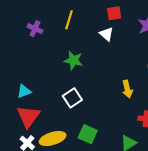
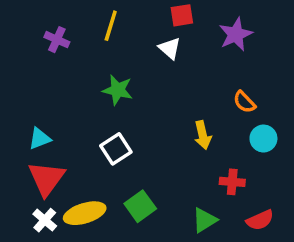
green square: (88, 134) -> (140, 206), turned 30

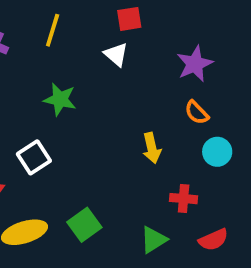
purple star: (236, 34) -> (195, 64), moved
white square: (116, 149) -> (34, 157), moved

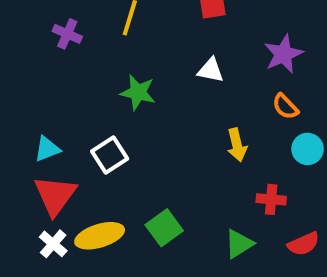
white triangle: (116, 54) -> (211, 70), moved, turned -30

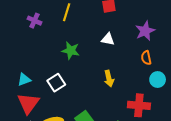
orange semicircle: (285, 107) -> (146, 58), turned 32
yellow arrow: (237, 145) -> (109, 78), moved
red cross: (271, 199) -> (139, 105), size x1.5

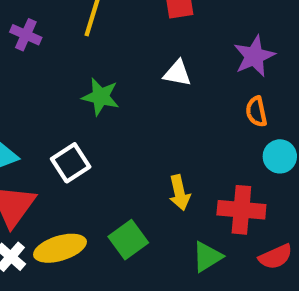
yellow arrow: (109, 78) -> (180, 193), moved

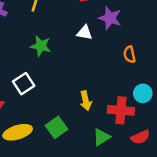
purple star: (254, 56) -> (110, 18), moved, turned -30
cyan circle: (280, 156) -> (143, 93), moved

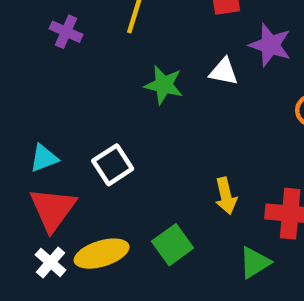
green star: (41, 46) -> (164, 85), moved

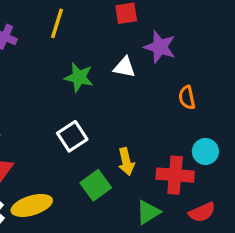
white square: (113, 165) -> (72, 136), moved
green square: (173, 245) -> (96, 185), moved

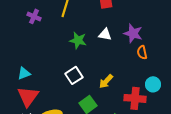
purple star: (160, 47) -> (133, 33), moved
yellow arrow: (126, 162) -> (106, 81), moved, turned 56

